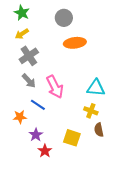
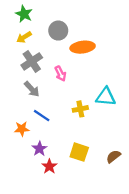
gray circle: (64, 18) -> (58, 31), moved
pink arrow: (55, 87) -> (60, 74), moved, size x0.6
yellow cross: (91, 111) -> (80, 109), moved, turned -32
brown semicircle: (99, 130) -> (113, 156), moved, turned 64

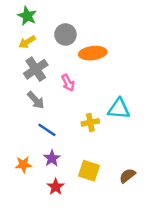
orange star: (22, 129) -> (23, 164), moved
purple star: (39, 149) -> (52, 158), moved

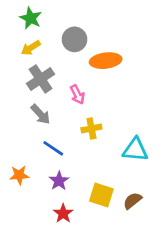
cyan triangle: (119, 109) -> (135, 150), moved
yellow cross: (90, 122) -> (91, 128), moved
orange star: (23, 164) -> (19, 175), moved
brown semicircle: (127, 176) -> (132, 201), moved

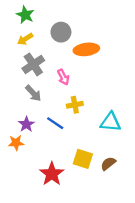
blue line: (53, 148) -> (55, 123), moved
purple star: (59, 181) -> (26, 124), moved
red star: (63, 213) -> (52, 174), size x1.5

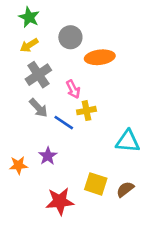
yellow cross: (75, 105) -> (86, 111), moved
blue line: (55, 123) -> (64, 123), moved
purple star: (26, 124) -> (48, 156), moved
red star: (52, 174) -> (60, 201), turned 30

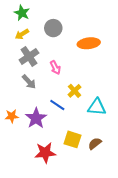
orange ellipse: (100, 57) -> (89, 43), moved
yellow cross: (86, 111) -> (75, 91), moved, turned -32
blue line: (64, 123) -> (57, 105), moved
purple star: (48, 156) -> (36, 118), size x1.5
orange star: (18, 165) -> (12, 116), moved

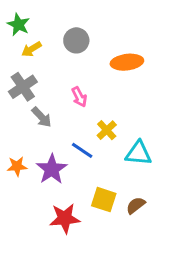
green star: (22, 13) -> (18, 25), moved
gray cross: (29, 56) -> (23, 87), moved

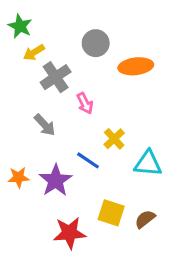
gray circle: (76, 40) -> (96, 43), moved
gray cross: (23, 87) -> (56, 77), moved

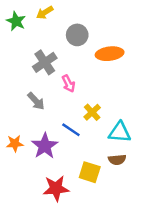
yellow arrow: (34, 52) -> (45, 12), moved
brown semicircle: (145, 219) -> (117, 160), moved, turned -147

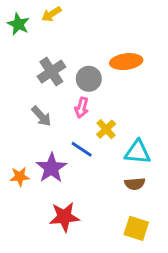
gray circle: (77, 35) -> (89, 79), moved
pink arrow: (68, 84) -> (82, 108), moved, turned 42
orange star: (15, 143) -> (20, 177), moved
yellow square: (90, 172) -> (136, 228), moved

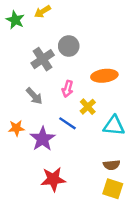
orange ellipse: (126, 62) -> (104, 76), moved
gray circle: (89, 79) -> (69, 46), moved
orange star: (20, 177) -> (16, 128), moved
brown semicircle: (135, 184) -> (112, 165), moved

